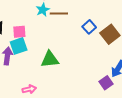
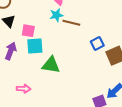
cyan square: (19, 46) -> (35, 46), moved

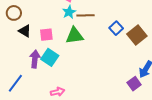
cyan square: (35, 46) -> (50, 57), moved, turned -36
green triangle: (51, 65) -> (75, 36), moved

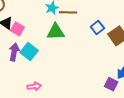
pink square: (46, 35) -> (17, 29), moved, turned 32
purple square: (134, 84) -> (111, 84), turned -32

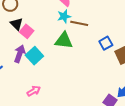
pink arrow: (34, 86) -> (34, 91), turned -32

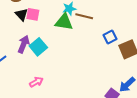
pink square: (27, 31) -> (33, 14), moved, turned -32
green triangle: (64, 40) -> (64, 22), moved

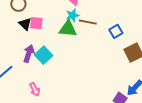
blue square: (110, 37) -> (116, 31), moved
pink arrow: (36, 82) -> (35, 89), moved, turned 96

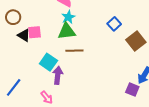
brown line: (88, 22) -> (74, 51), moved
purple arrow: (29, 54) -> (58, 75), moved

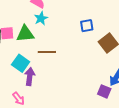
blue square: (114, 24) -> (87, 26), turned 32
green triangle: (67, 31) -> (25, 34), moved

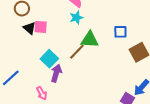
green triangle: (25, 34) -> (90, 40), moved
brown line: (47, 52) -> (77, 52), turned -54

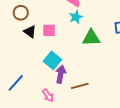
pink square: (41, 27) -> (49, 30), moved
brown line: (77, 52) -> (80, 86), moved, turned 36

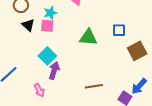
cyan star: (76, 17) -> (50, 13), moved
brown line: (80, 86) -> (94, 86), moved

